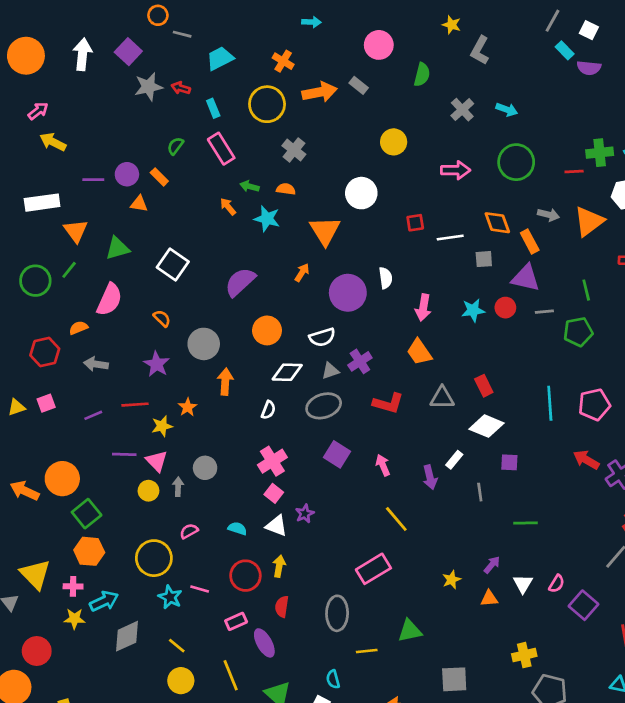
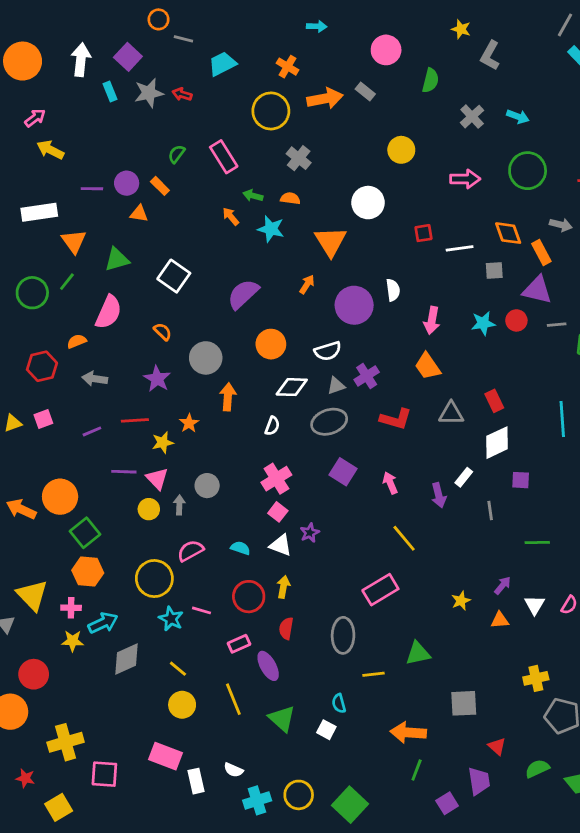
cyan rectangle: (213, 108) -> (110, 92), moved
white diamond: (487, 426) -> (497, 443), turned -48
pink semicircle: (189, 531) -> (190, 551), size x1.4

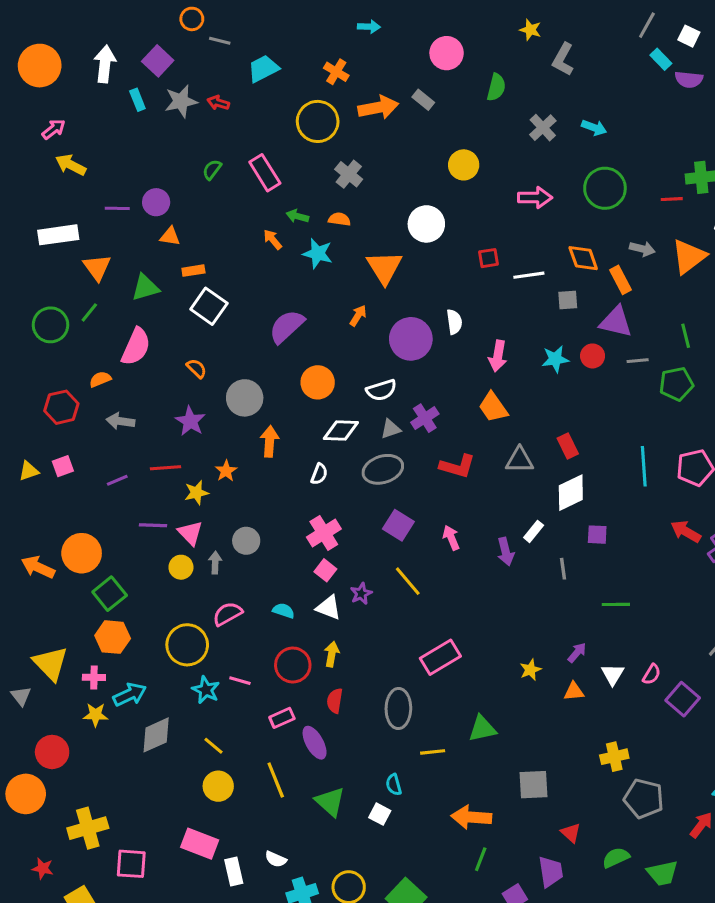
orange rectangle: (160, 186) -> (193, 271), moved, turned -54
yellow line: (404, 538) -> (408, 581), moved

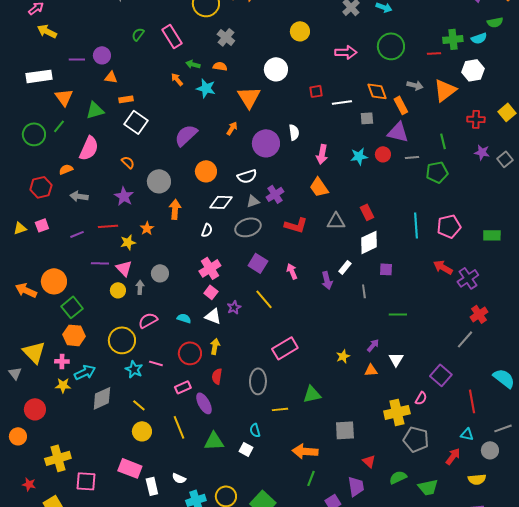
pink semicircle: (652, 674) -> (421, 398), moved
yellow cross: (614, 757) -> (397, 412), size x1.4
orange circle: (26, 794) -> (18, 436), size x0.7
green triangle: (330, 802) -> (214, 441), turned -45

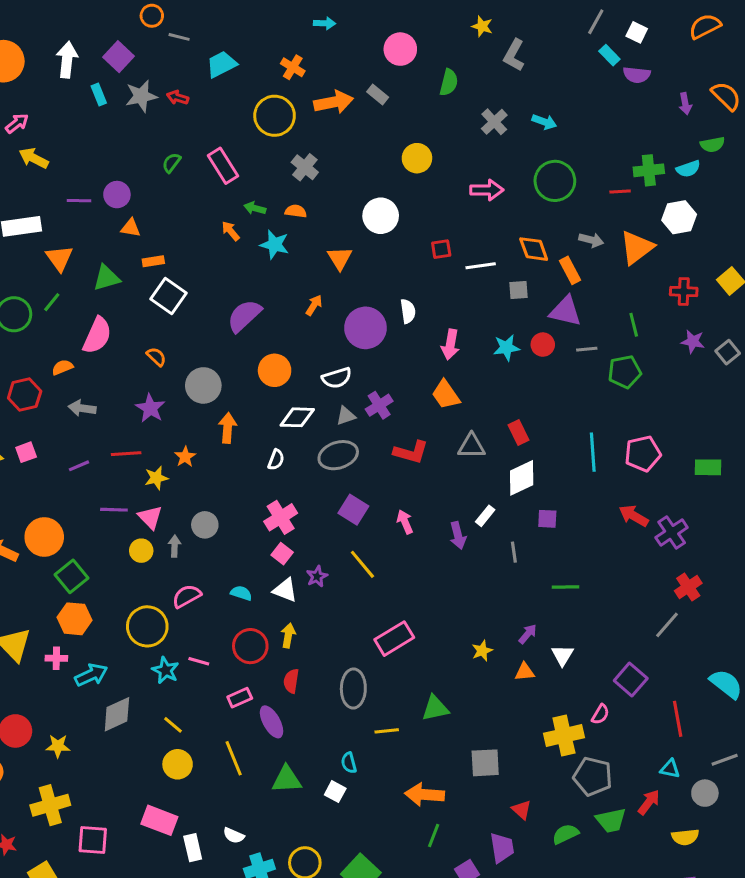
orange triangle: (249, 97) -> (340, 258), size x0.7
yellow star: (63, 385) -> (58, 746), moved
green trapezoid: (428, 487) -> (611, 820), moved

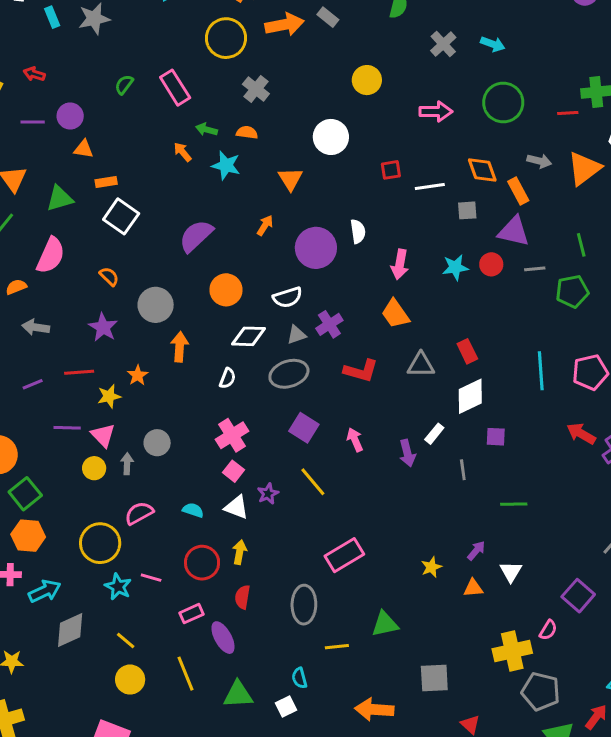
red arrow: (178, 98) -> (34, 74), moved
white square: (335, 792) -> (286, 706), turned 36

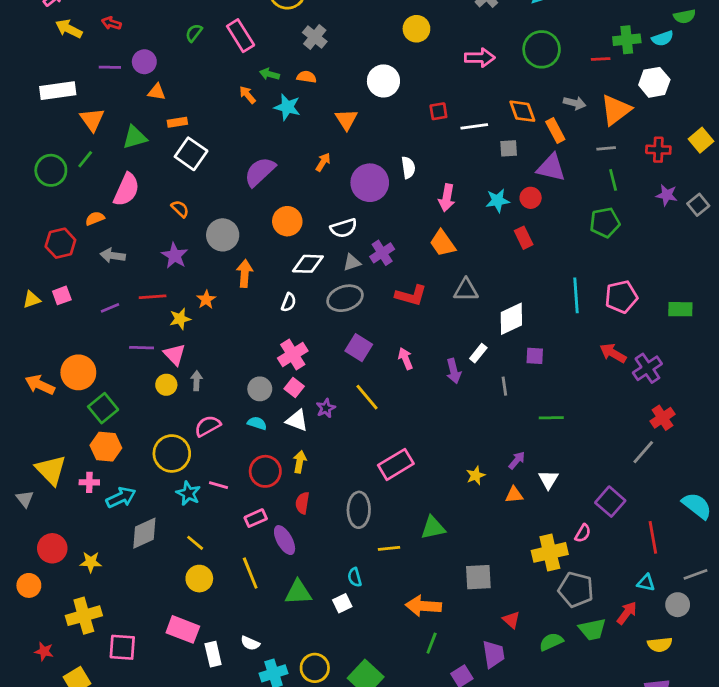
gray line: (535, 269) -> (606, 148), moved
red rectangle: (467, 351) -> (524, 238), moved
gray circle: (157, 443) -> (260, 389), moved

